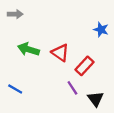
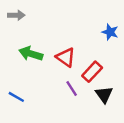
purple line: (72, 88) -> (72, 89), moved
black triangle: (96, 99) -> (104, 95), moved

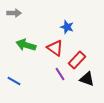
blue star: (110, 32) -> (67, 27), moved
black triangle: (104, 95) -> (87, 79), turned -35

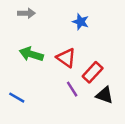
gray arrow: (14, 13) -> (26, 13), moved
blue star: (67, 27) -> (81, 22), moved

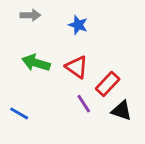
blue star: (81, 22) -> (78, 25), moved

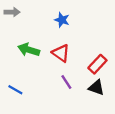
gray arrow: (30, 15) -> (12, 12), moved
red rectangle: (108, 84) -> (97, 64), moved

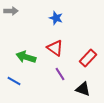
green arrow: (29, 50) -> (26, 57), moved
black triangle: (96, 87) -> (83, 89), moved

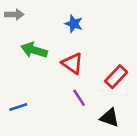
green arrow: (26, 57) -> (34, 50), moved
blue line: (14, 81) -> (18, 107), turned -48

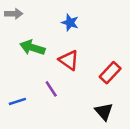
purple line: (79, 98) -> (51, 89), moved
black triangle: (109, 118) -> (104, 112), turned 30

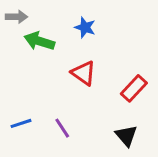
green arrow: (32, 48) -> (39, 41), moved
purple line: (51, 89) -> (62, 128), moved

